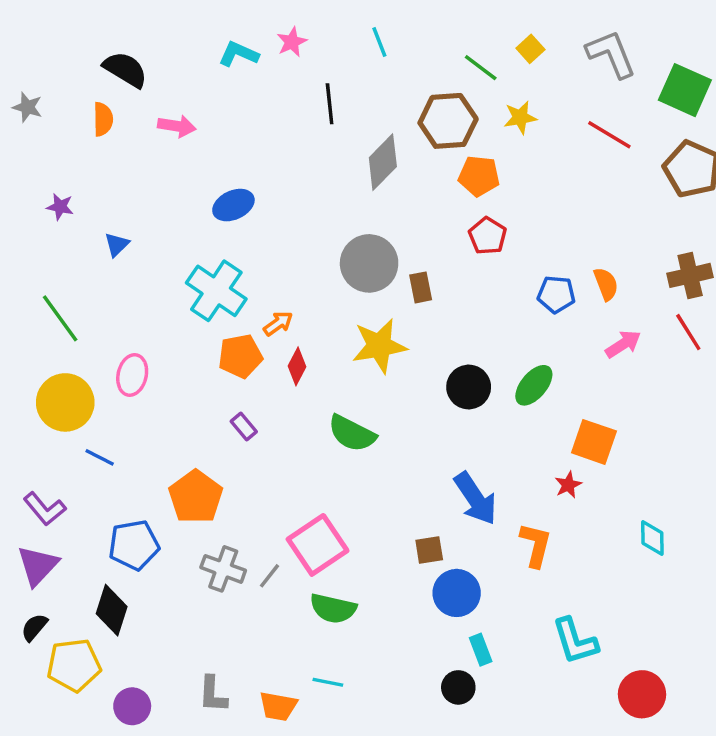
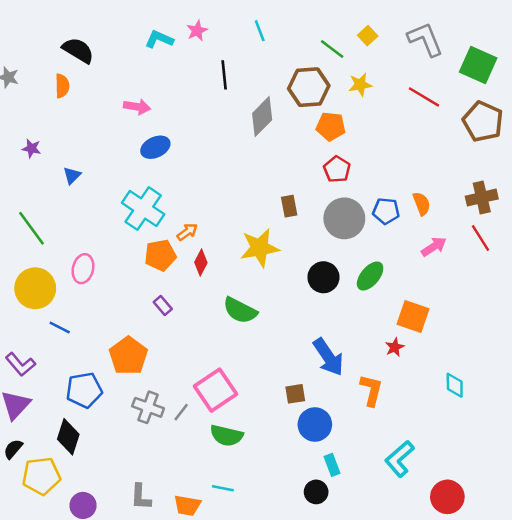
pink arrow: (177, 126) -> (137, 107), moved
gray circle: (369, 263) -> (344, 218), moved
cyan L-shape: (575, 641) -> (400, 459), turned 66

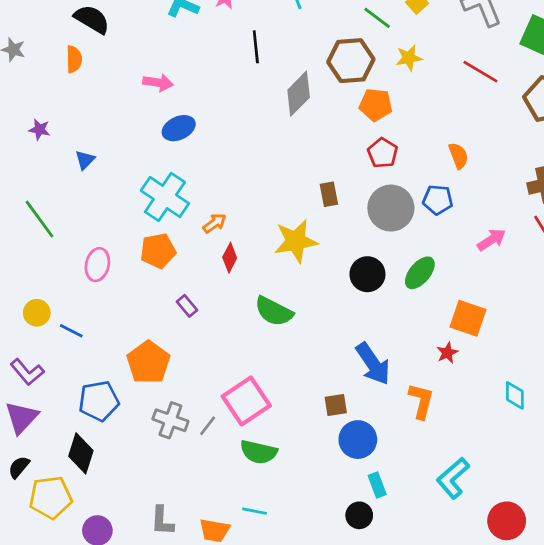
orange semicircle: (422, 204) -> (458, 156), moved
orange pentagon: (160, 255) -> (158, 251), moved
yellow circle: (35, 288) -> (37, 313), moved, size x0.6

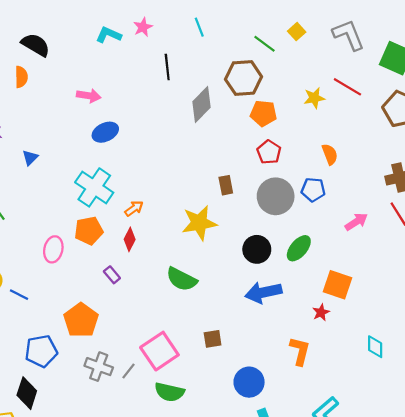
yellow star: (409, 58) -> (314, 98), moved
red diamond: (230, 258) -> (130, 239), moved
pink ellipse: (97, 265) -> (53, 249), moved
blue arrow: (373, 364) -> (263, 292), moved, turned 112
brown square: (336, 405) -> (213, 339), moved

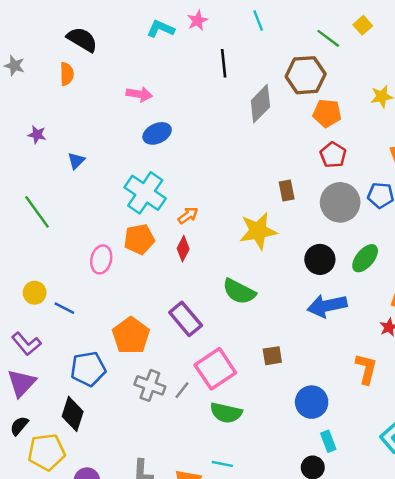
purple rectangle: (112, 275) -> (186, 319), moved, size x1.8

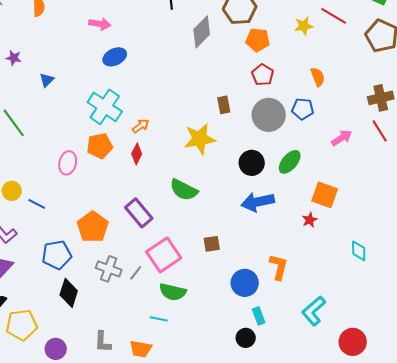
orange L-shape: (366, 369) -> (279, 267), moved
black diamond: (73, 414) -> (69, 293), moved
cyan line: (222, 464) -> (159, 319), moved

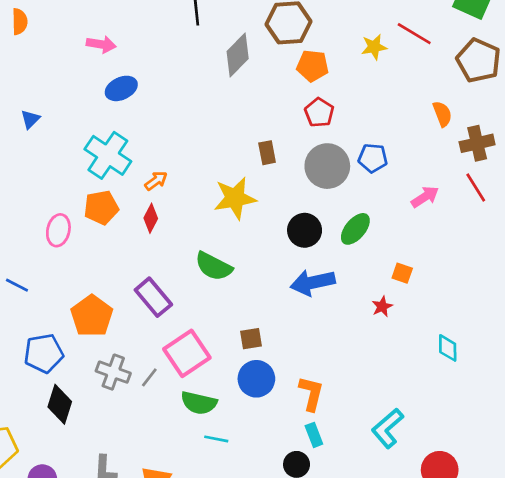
orange semicircle: (318, 77) -> (442, 114), moved
orange square: (325, 195) -> (402, 273), size x0.6
orange L-shape: (279, 267) -> (311, 393), moved
blue circle: (245, 283) -> (256, 379), moved
cyan line: (159, 319) -> (216, 439), moved

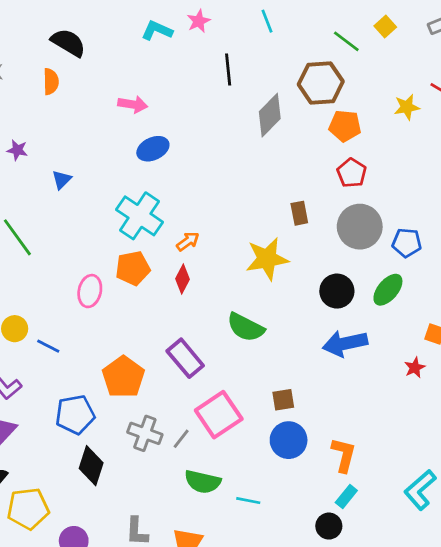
blue pentagon: (373, 158) -> (407, 243), moved
green semicircle: (199, 403) -> (203, 482), moved
cyan rectangle: (314, 435) -> (346, 496), turned 60

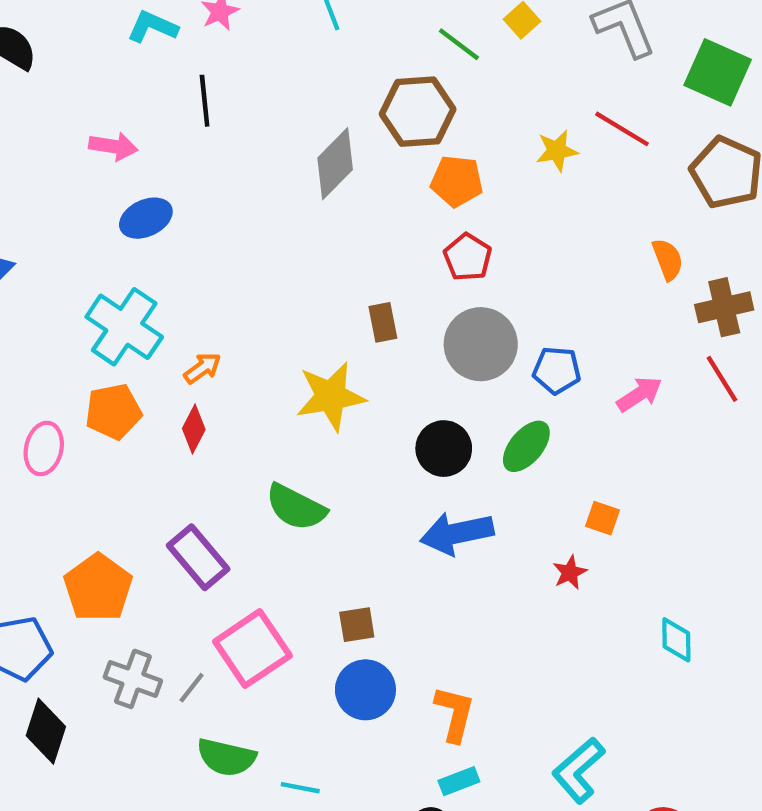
black line: (228, 69) -> (205, 101), moved
cyan rectangle: (346, 496) -> (459, 781), turned 30

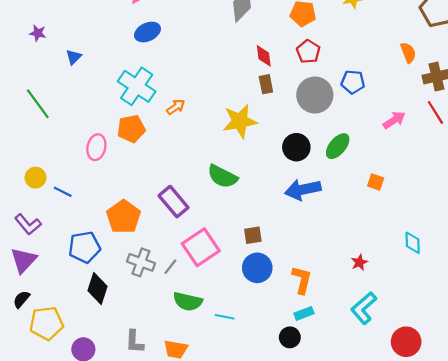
blue pentagon: (557, 370) -> (353, 82), moved
red diamond: (194, 429) -> (264, 56), moved, turned -35
red star: (570, 572) -> (359, 262), moved

